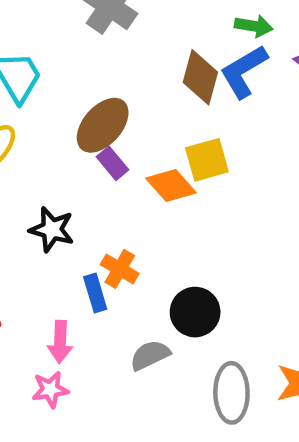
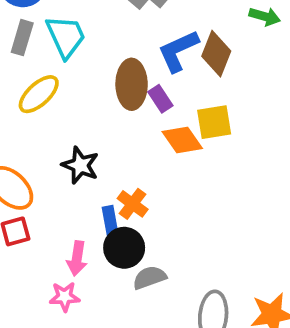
blue L-shape: (244, 71) -> (178, 51), moved
brown ellipse: (103, 125) -> (132, 84), turned -48
purple rectangle: (112, 163) -> (160, 99), moved
black circle: (195, 312) -> (124, 248), moved

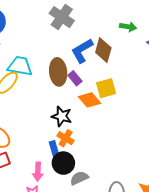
cyan trapezoid: (66, 37) -> (20, 66), moved, turned -50
black star: (80, 165) -> (62, 116), moved

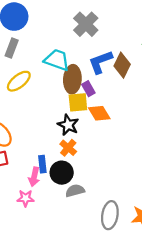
cyan trapezoid: (20, 66) -> (57, 60), moved
yellow square: (106, 88) -> (78, 102), moved
blue rectangle: (54, 149) -> (42, 164), moved

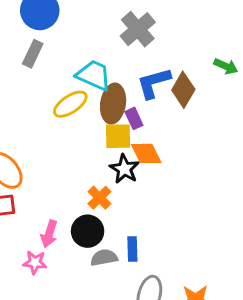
yellow ellipse: (19, 81) -> (70, 104), moved
black star: (68, 125) -> (124, 169), moved
blue rectangle: (42, 164) -> (132, 249), moved

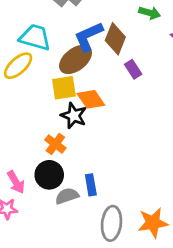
brown ellipse: (113, 104) -> (75, 59), moved, turned 52
purple rectangle: (134, 118) -> (133, 69), moved
pink arrow: (49, 234) -> (16, 182), turned -40

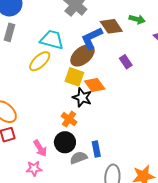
brown diamond: (115, 39) -> (111, 26), moved, turned -55
yellow square: (64, 88) -> (74, 77), turned 30

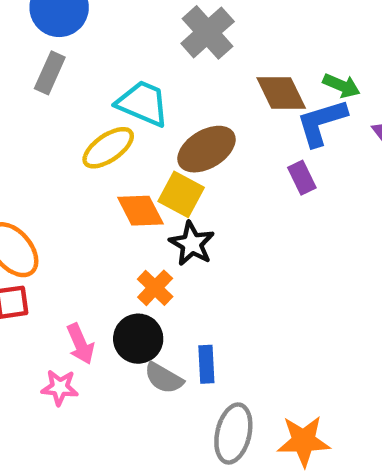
blue L-shape: (92, 38) -> (322, 122), moved
orange diamond: (95, 85) -> (140, 211), moved
gray semicircle: (79, 158) -> (164, 378), turned -138

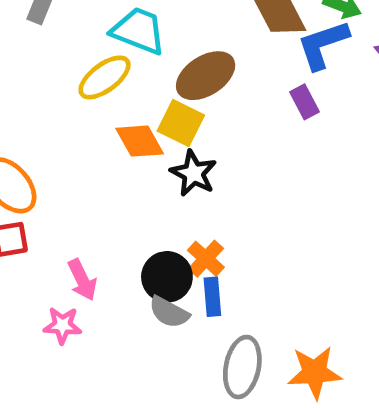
orange cross: (155, 288) -> (206, 259), moved
black circle: (138, 339) -> (167, 277), moved

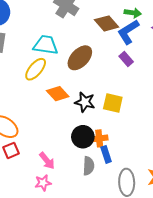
yellow square: (181, 123) -> (113, 103), moved
orange cross: (206, 259) -> (99, 138), turned -35
black circle: (167, 277) -> (83, 137), moved
gray semicircle: (169, 312) -> (89, 166), turned -102

